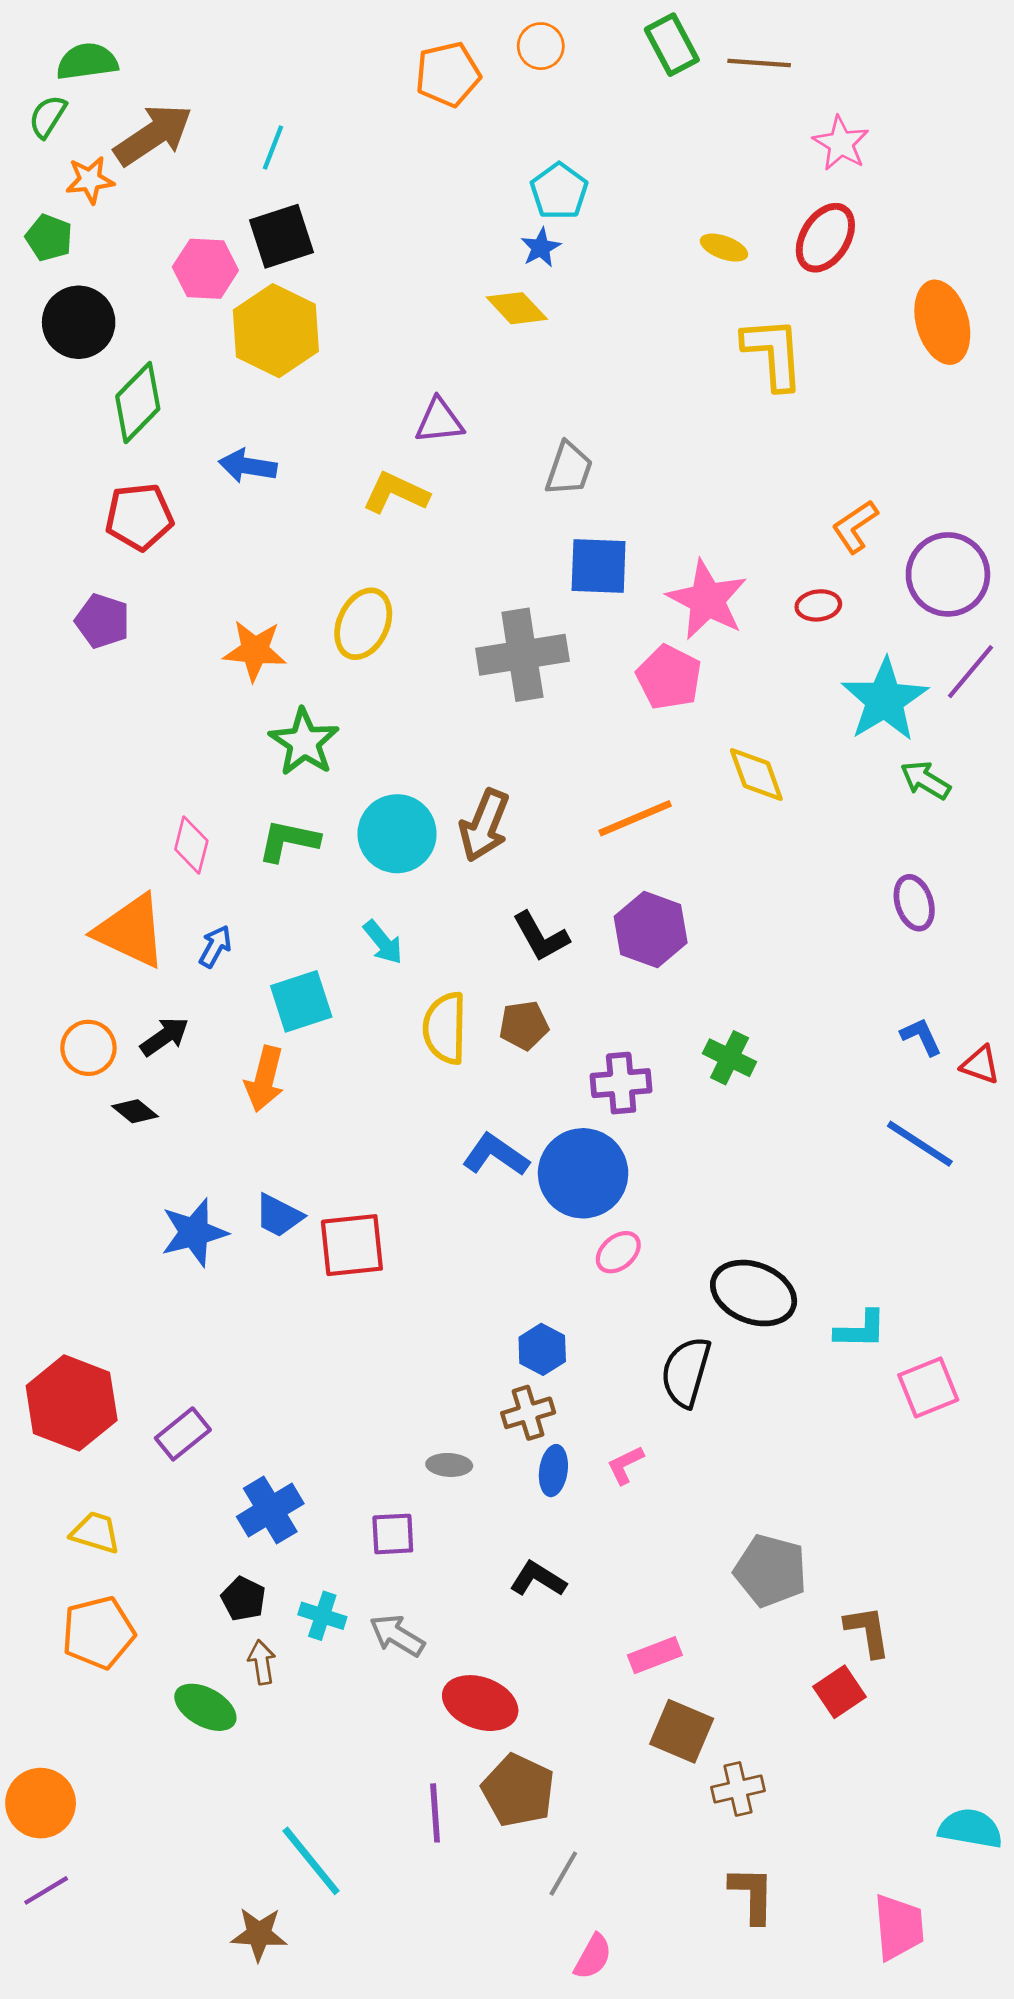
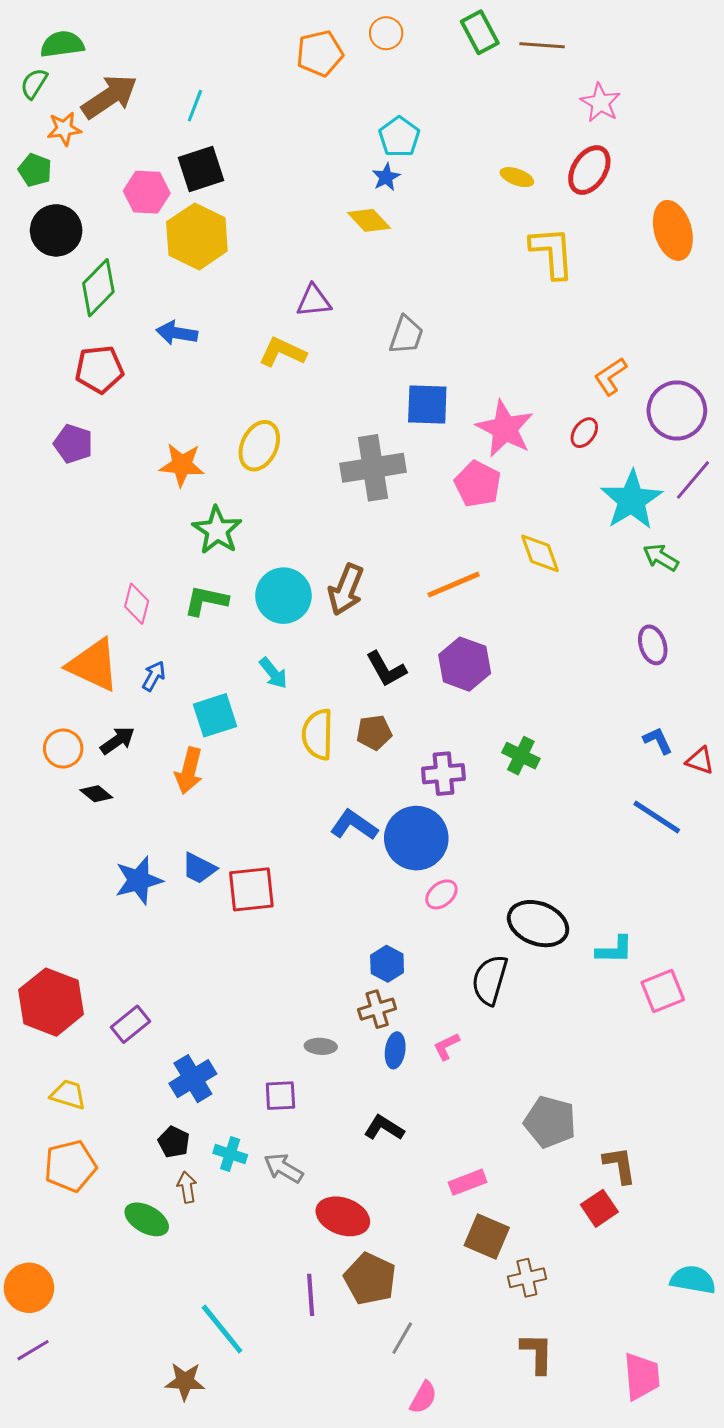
red ellipse: (818, 605) -> (584, 433), turned -48
cyan semicircle: (971, 1828) -> (693, 1280), moved

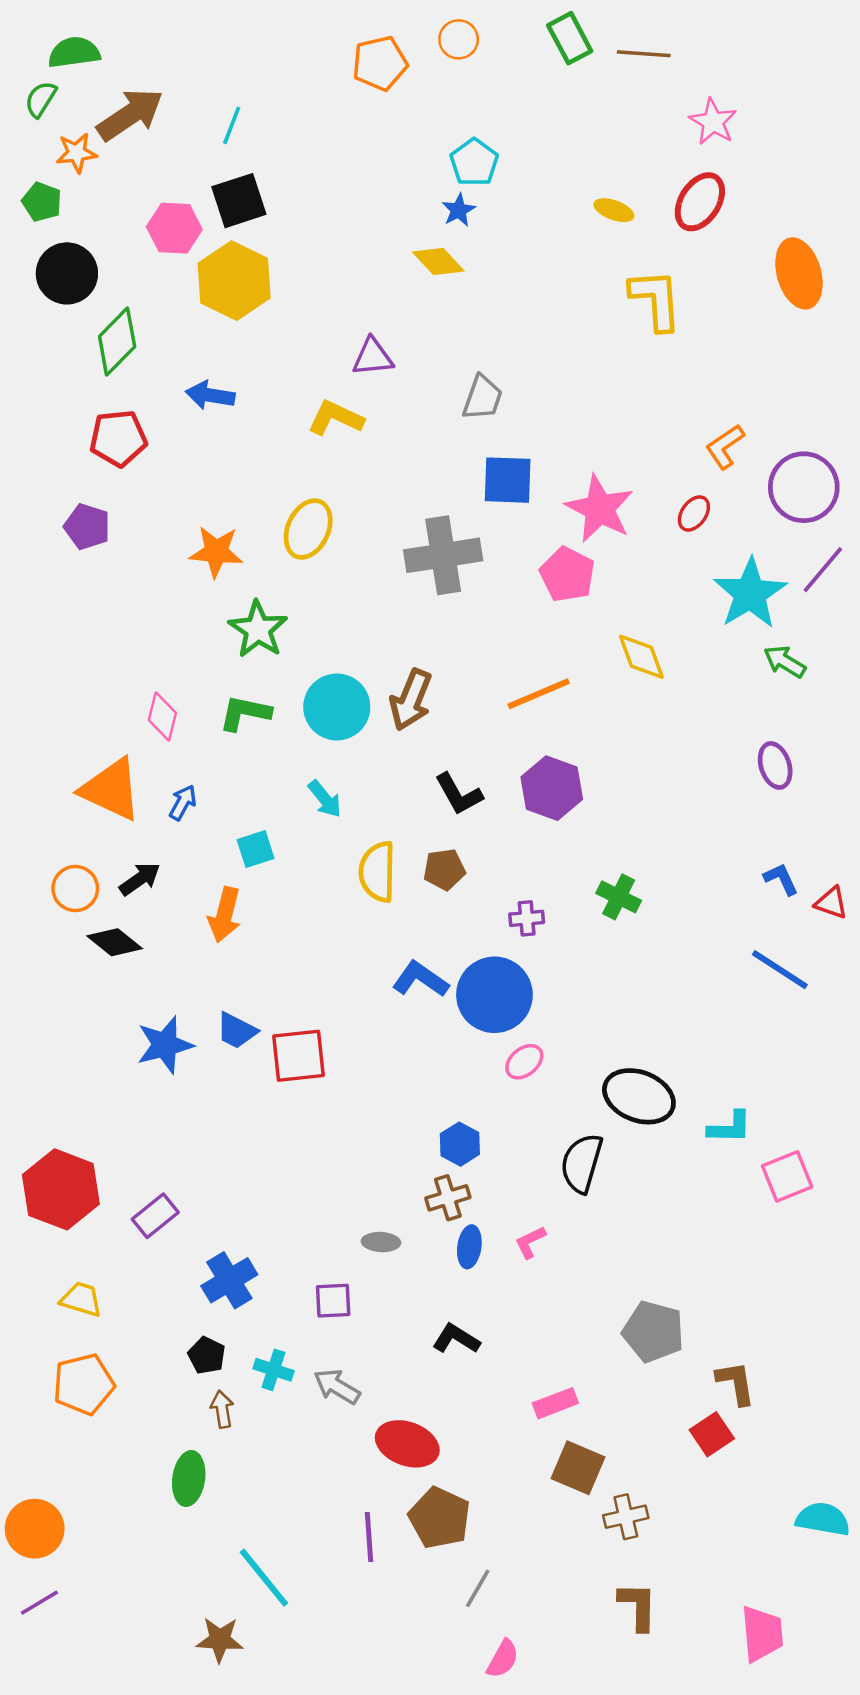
cyan square: (215, 715) -> (256, 849), size x0.7
purple cross: (443, 774) -> (527, 918), size x0.7
black diamond: (96, 794) -> (115, 942), size x1.4
green ellipse: (147, 1219) -> (189, 1478), moved, turned 69

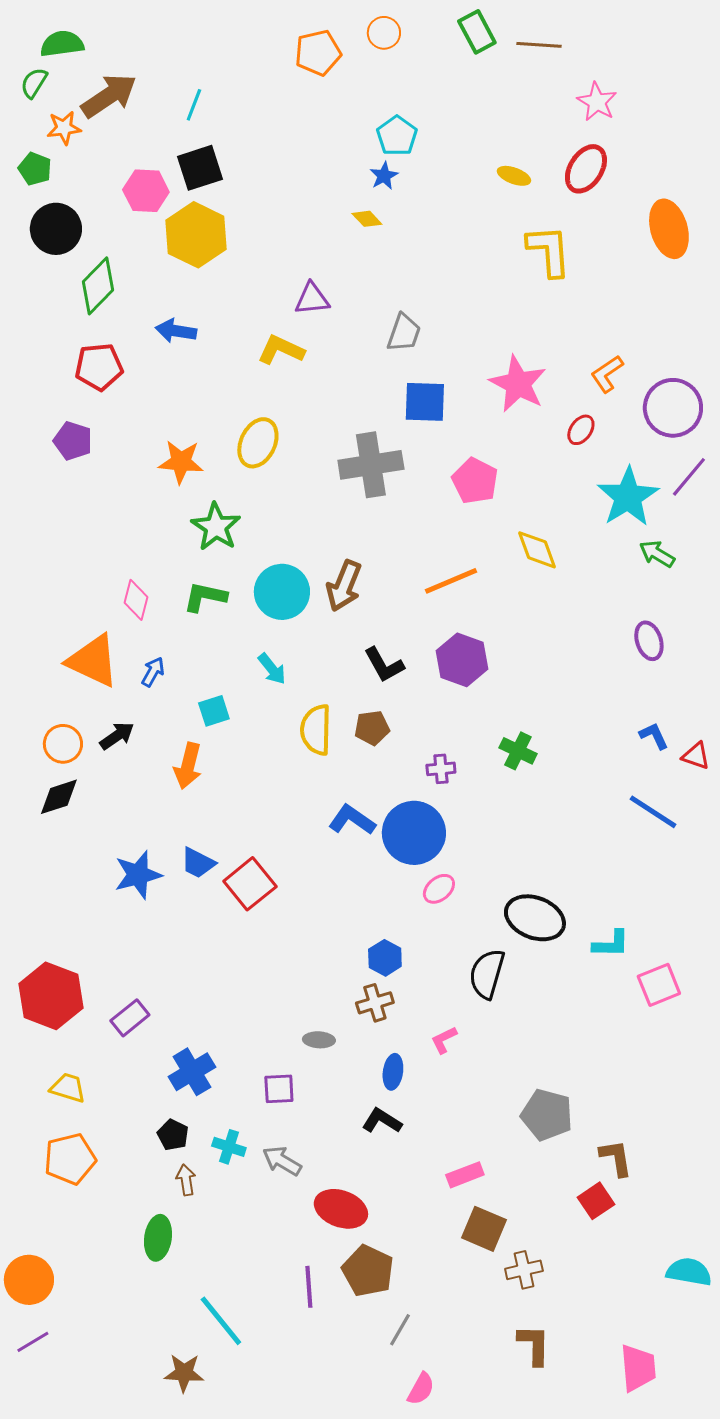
yellow diamond: (438, 261) -> (367, 219), size x0.7
pink star: (600, 509) -> (518, 384), moved
black diamond: (115, 942) -> (59, 797), moved, turned -57
red square: (299, 1056) -> (250, 884), turned -33
blue ellipse: (469, 1247) -> (393, 1072), moved

